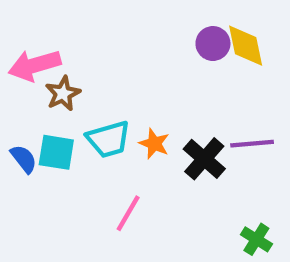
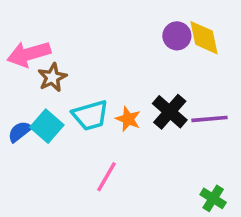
cyan square: (56, 152) -> (47, 126), turned 32
blue semicircle: (24, 159) -> (20, 132), turned -90
black cross: (204, 159) -> (170, 112), moved

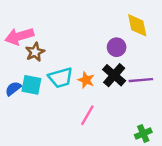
purple circle: (177, 36) -> (117, 47), moved
cyan square: (47, 126) -> (31, 85), turned -30
pink line: (106, 177) -> (87, 115), moved
green cross: (213, 198) -> (143, 134), turned 35

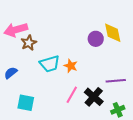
yellow diamond: (137, 25) -> (113, 33), moved
black cross: (114, 75) -> (94, 97), moved
purple line: (141, 80) -> (116, 81), moved
cyan square: (31, 85) -> (26, 103), moved

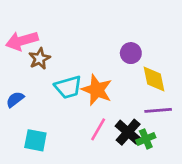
yellow diamond: (113, 33) -> (154, 79), moved
orange star: (71, 66) -> (97, 90), size x1.6
green cross: (118, 110) -> (146, 139), moved

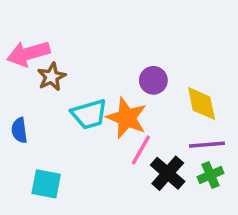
purple circle: (131, 53) -> (153, 80), moved
blue semicircle: (15, 99) -> (19, 130), turned -60
pink line: (98, 129) -> (141, 150), moved
green cross: (146, 139) -> (211, 175), moved

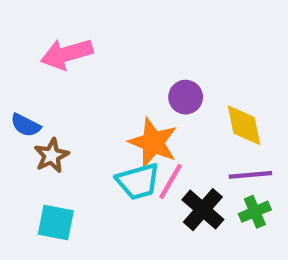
pink arrow: (28, 54) -> (67, 54), moved
brown star: (52, 77) -> (52, 155), moved
cyan trapezoid: (89, 114) -> (138, 181), moved
blue semicircle: (19, 130) -> (26, 125), moved, turned -55

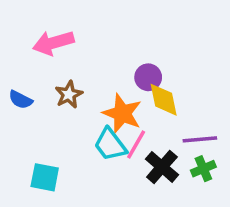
yellow diamond: (244, 125) -> (164, 100), moved
brown star: (52, 155) -> (69, 95), moved
cyan trapezoid: (138, 181) -> (110, 145), turned 69

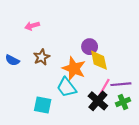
pink arrow: (53, 43) -> (32, 26), size x0.6
pink line: (136, 145) -> (104, 87), moved
cyan square: (45, 177) -> (43, 105), moved

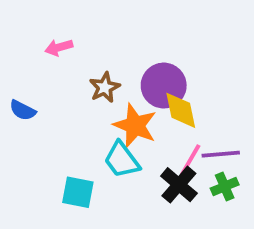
purple circle: (90, 47) -> (164, 86), size x1.5
brown star: (42, 57) -> (105, 87), moved

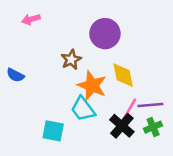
pink arrow: (59, 47) -> (31, 19), moved
purple circle: (164, 86) -> (105, 34), moved

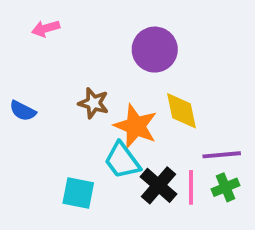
brown star: (71, 60) -> (94, 103), moved, turned -30
pink line: (130, 109) -> (191, 187), moved, turned -30
black cross: (122, 126) -> (159, 185), moved

